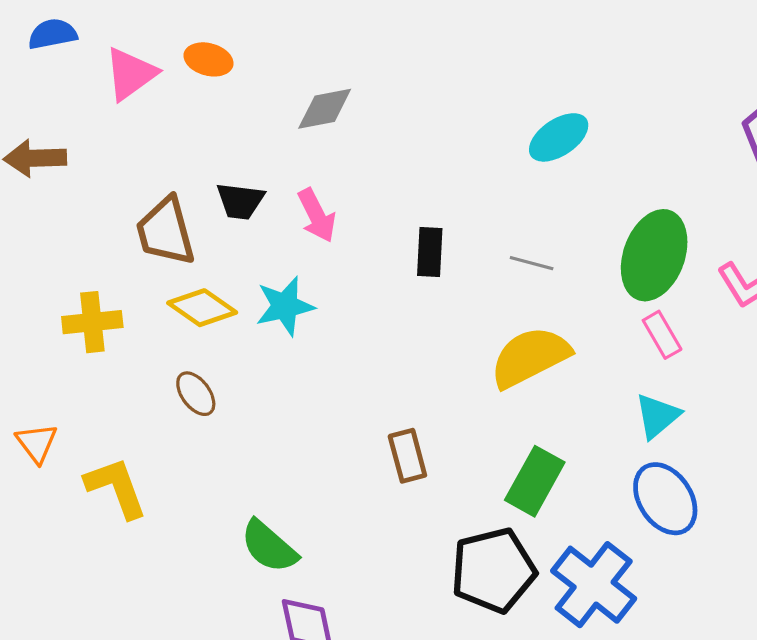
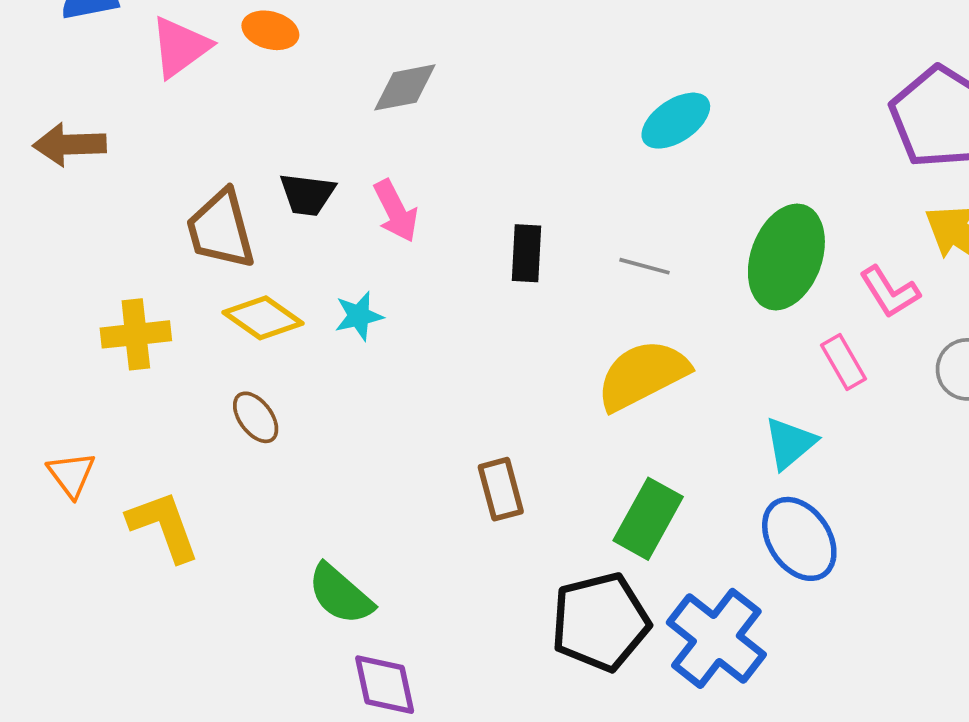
cyan star: (285, 306) -> (359, 316), size x0.7
pink rectangle: (662, 335) -> (844, 362), moved

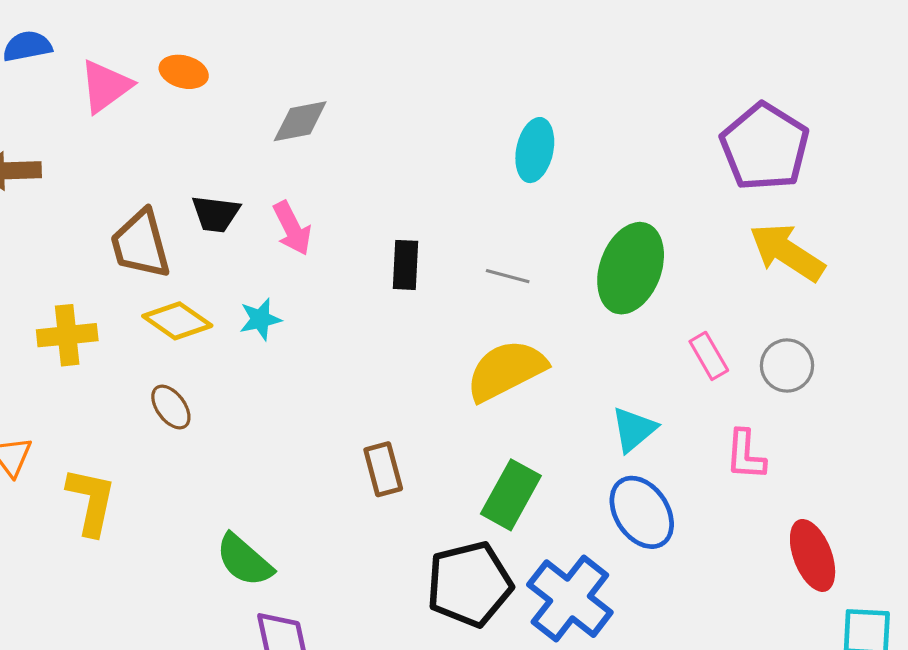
cyan ellipse: (676, 121) -> (535, 150), turned -44
pink L-shape: (890, 292) -> (745, 455), moved, turned 36
pink rectangle: (844, 362) -> (709, 356), moved
yellow L-shape: (163, 526) -> (91, 501), turned 32

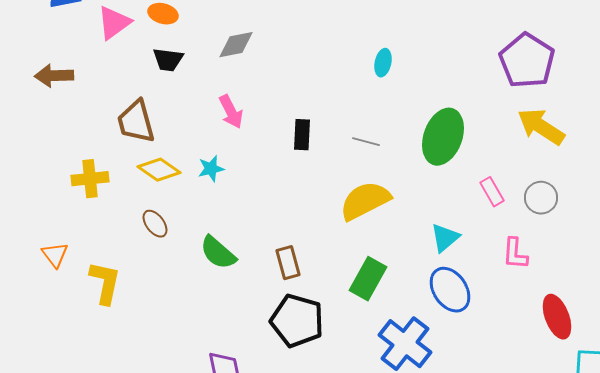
cyan ellipse: (535, 150) -> (383, 63), size x0.7
black trapezoid: (216, 214) -> (168, 60), moved
green semicircle: (244, 560) -> (218, 253), moved
black pentagon: (469, 584) -> (297, 321), moved, turned 30

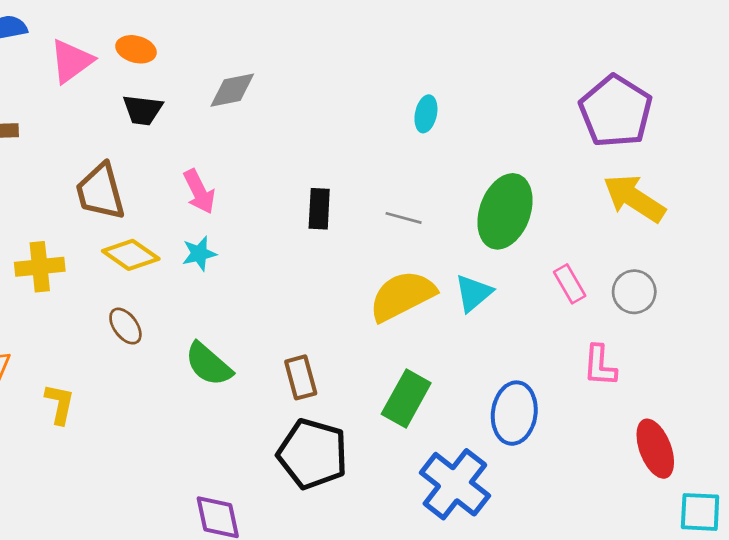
pink arrow: (231, 112) -> (199, 192), moved
cyan triangle: (445, 238) -> (473, 293), moved
yellow L-shape: (105, 283) -> (60, 404), size x0.7
blue ellipse: (450, 290) -> (514, 413), turned 42

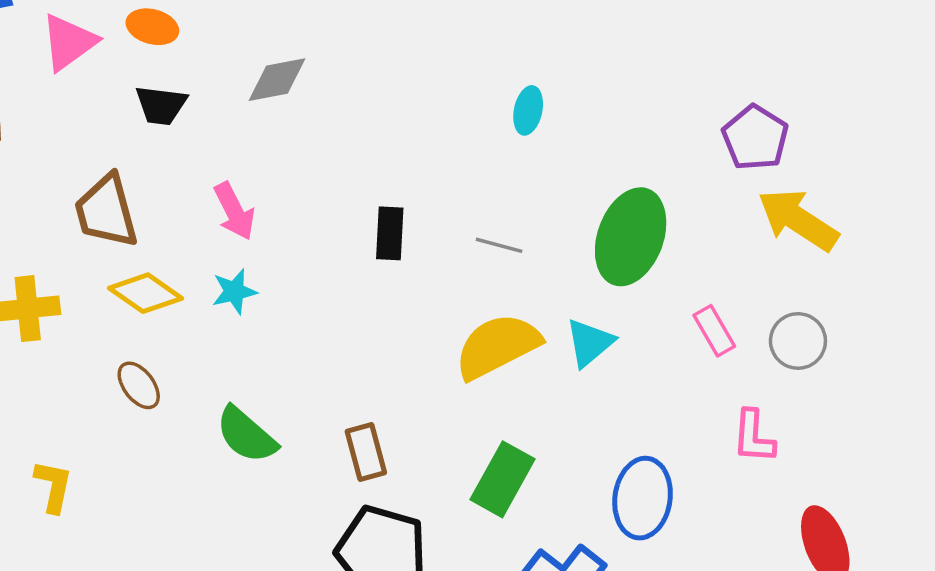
purple pentagon: (616, 111) -> (755, 138), moved, size x0.7

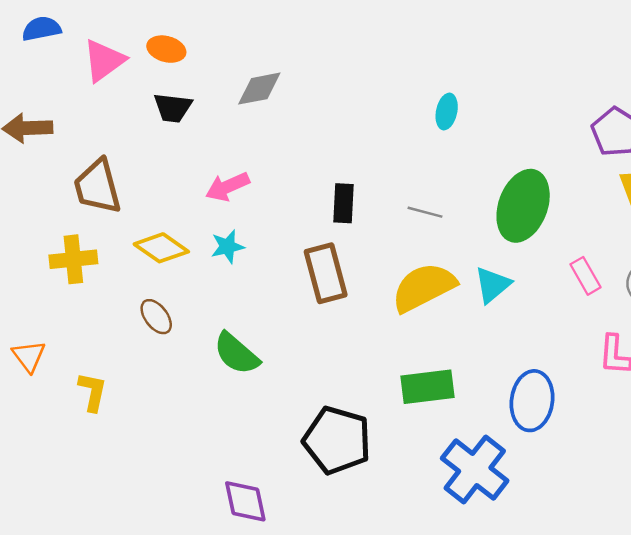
brown trapezoid: (106, 211) -> (98, 187), moved
pink arrow: (234, 211) -> (228, 187), turned 93
brown rectangle: (366, 452) -> (326, 273), moved, size x1.4
green rectangle: (502, 479) -> (428, 387), turned 54

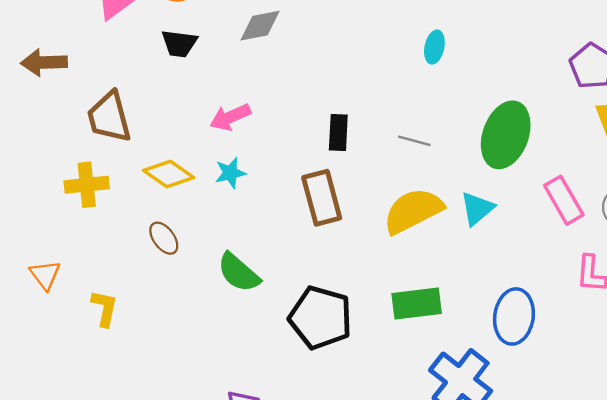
pink rectangle: (585, 276) -> (564, 200), size x1.4
black pentagon: (337, 440) -> (320, 318), moved

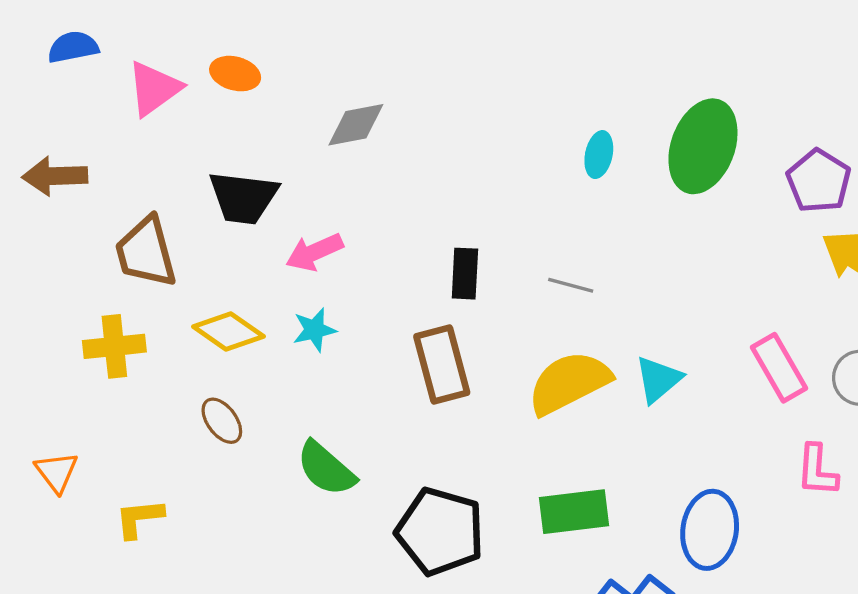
black trapezoid: (179, 43) -> (243, 198), moved, size x1.4
green ellipse: (506, 135) -> (703, 146), moved
yellow L-shape: (104, 308) -> (139, 518), turned -108

